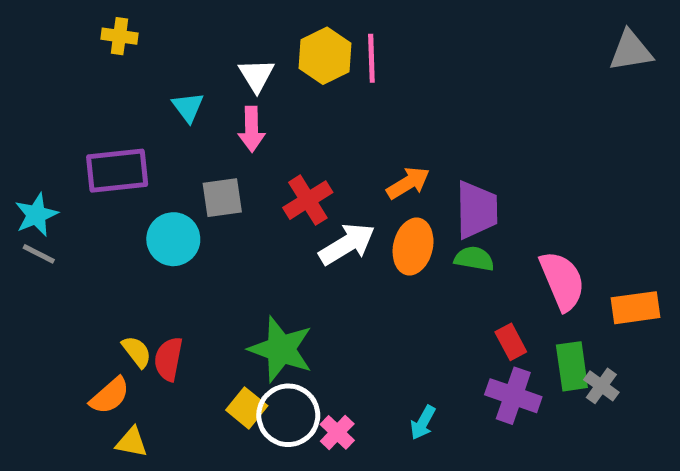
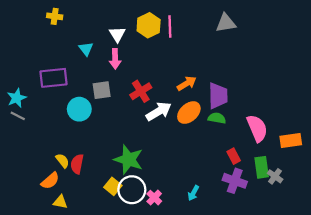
gray triangle: (631, 51) -> (226, 23), moved
orange ellipse: (413, 247) -> (189, 113), turned 35

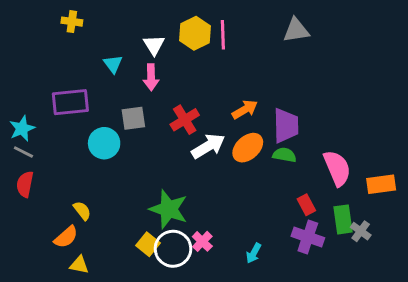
red semicircle: (77, 164) -> (25, 184), moved
pink cross: (154, 198) -> (202, 241), moved

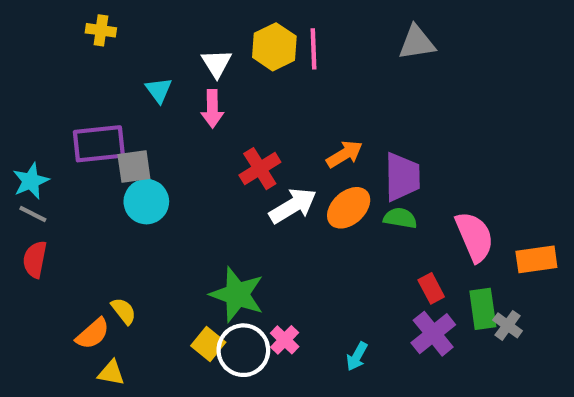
gray square: (133, 118) -> (134, 167), moved
yellow semicircle: (82, 211) -> (124, 311), moved
purple cross: (308, 237) -> (433, 334), turned 32

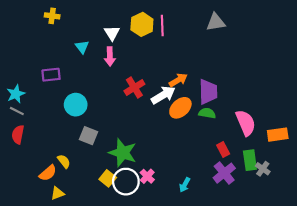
purple rectangle: (99, 144) -> (51, 75), size x0.7
gray square: (134, 167) -> (88, 136), moved, turned 30
white arrow: (293, 206) -> (163, 95), moved
yellow triangle: (111, 373) -> (57, 193), turned -32

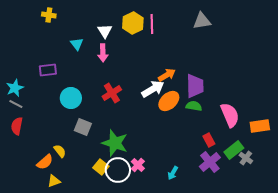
red cross: (134, 87) -> (112, 93), moved
green rectangle: (250, 160) -> (234, 150), turned 60

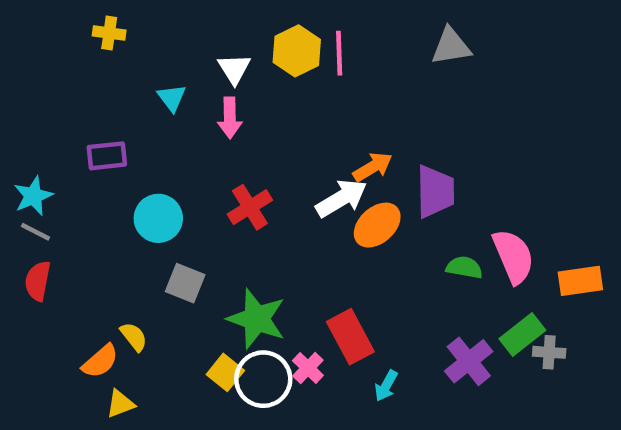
green semicircle: (194, 106) -> (464, 267), moved
red rectangle: (209, 140) -> (350, 337), moved, size x1.6
gray cross: (246, 158) -> (549, 352), turned -32

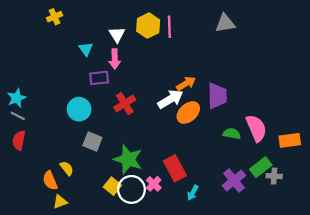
yellow cross: (109, 33) -> (55, 17), turned -32
purple rectangle: (107, 156) -> (99, 78), moved
orange semicircle: (100, 361) -> (50, 181), turned 108

